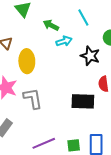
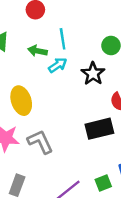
cyan line: (83, 18) -> (63, 39), moved, turned 36
black star: (90, 56) -> (93, 74), turned 30

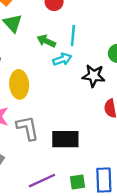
black star: (93, 74) -> (94, 76), turned 30
black rectangle: (99, 129) -> (65, 139), moved

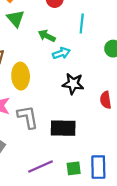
cyan line: (73, 36) -> (82, 24), moved
black star: (94, 76) -> (73, 84), moved

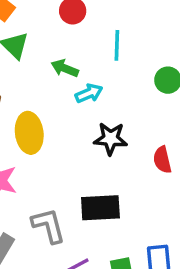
gray L-shape: (28, 117) -> (49, 226), moved

